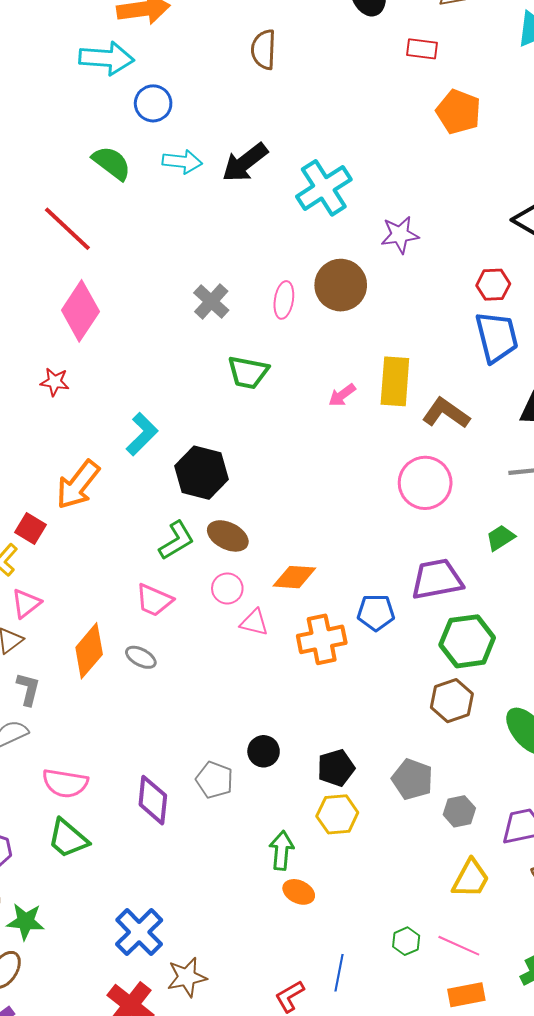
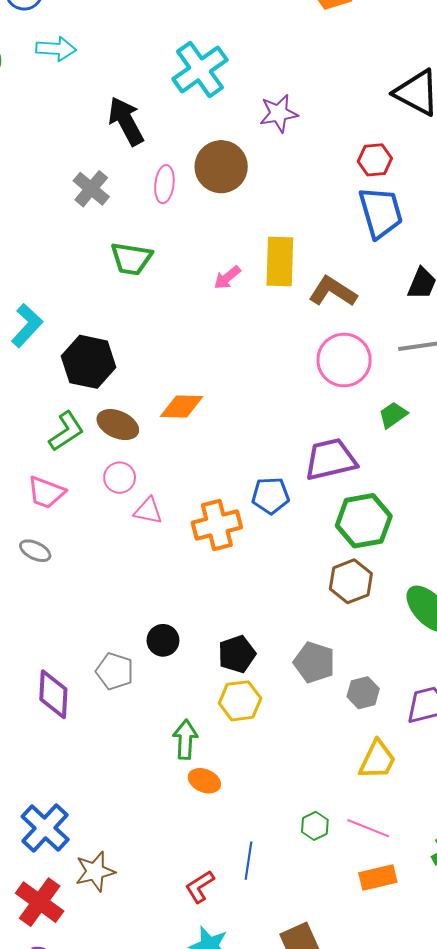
black arrow: (245, 163) -> (126, 121), moved, turned 102
pink circle: (425, 483) -> (344, 360), moved
orange diamond: (294, 577) -> (182, 407), moved

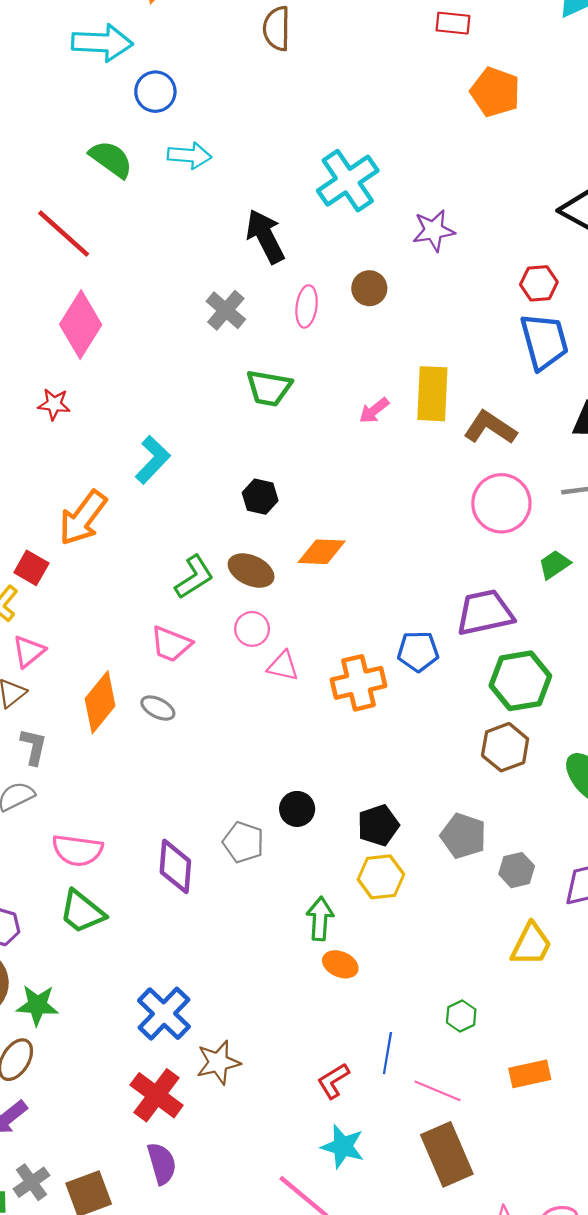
brown circle: (221, 167) -> (369, 288), size x0.6
black hexagon: (89, 362) -> (260, 497), moved, size x0.6
pink line: (368, 828) -> (438, 1091), moved

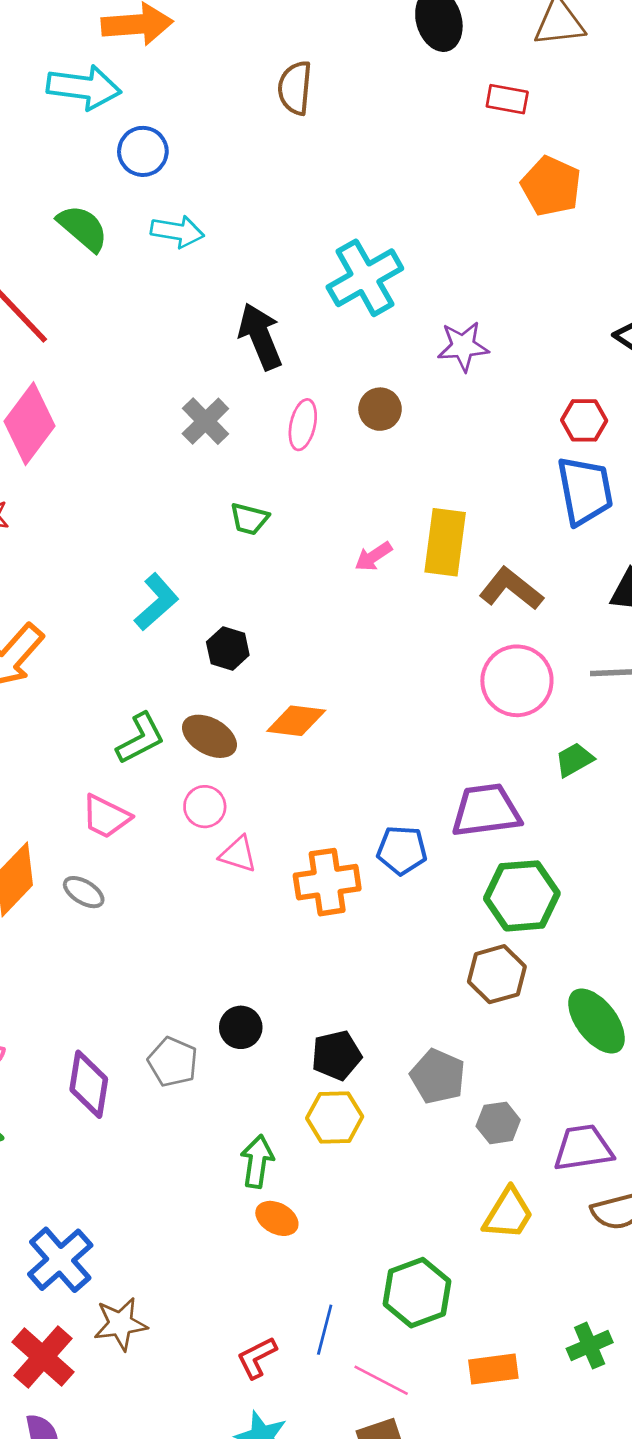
green trapezoid: (269, 388) -> (249, 519), size x0.7
cyan L-shape: (153, 460) -> (157, 602), moved
green hexagon: (461, 1016) -> (417, 1293), size x1.8

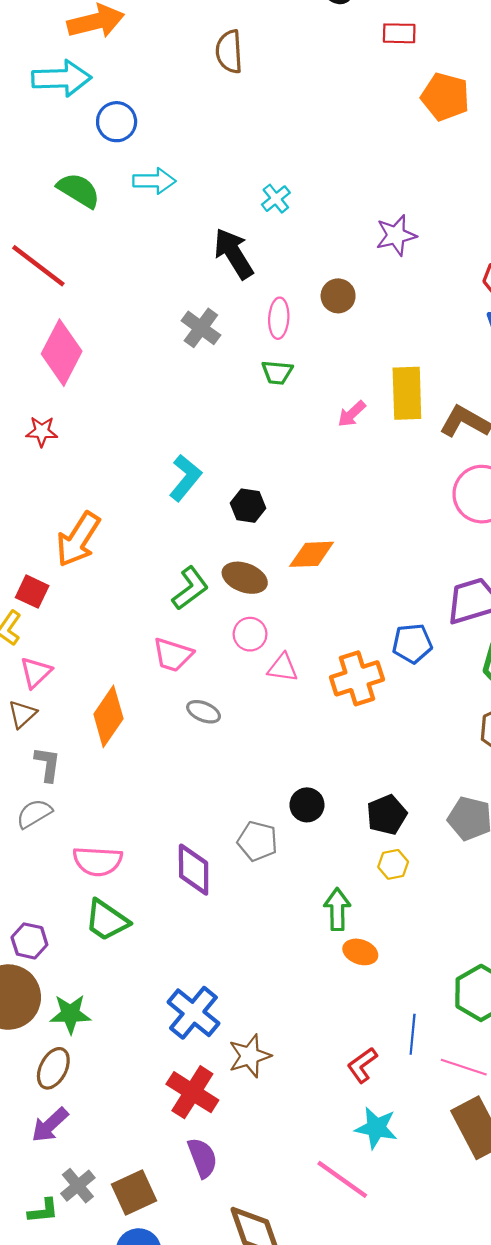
cyan cross: (365, 278) -> (276, 199), moved, size x0.5
green trapezoid: (249, 519) -> (277, 372), moved
gray ellipse: (84, 892) -> (204, 712), moved
yellow hexagon: (335, 1117) -> (393, 864), size x0.7

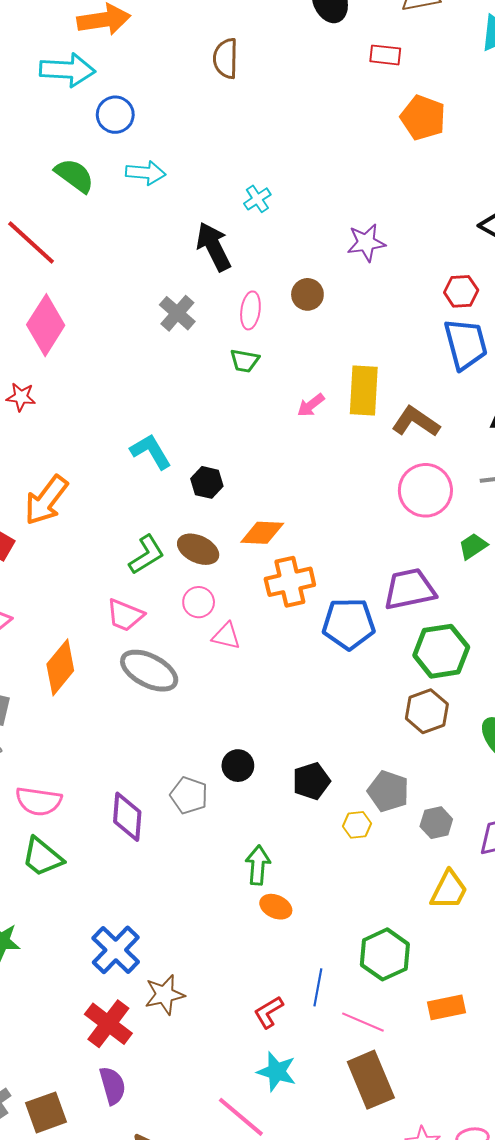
cyan L-shape: (185, 478) -> (151, 451), turned -75
blue pentagon: (412, 643) -> (349, 624), size x1.4
orange cross: (357, 678) -> (290, 582), moved
gray ellipse: (204, 712) -> (149, 671), size x1.8
yellow hexagon: (393, 864) -> (357, 825), moved

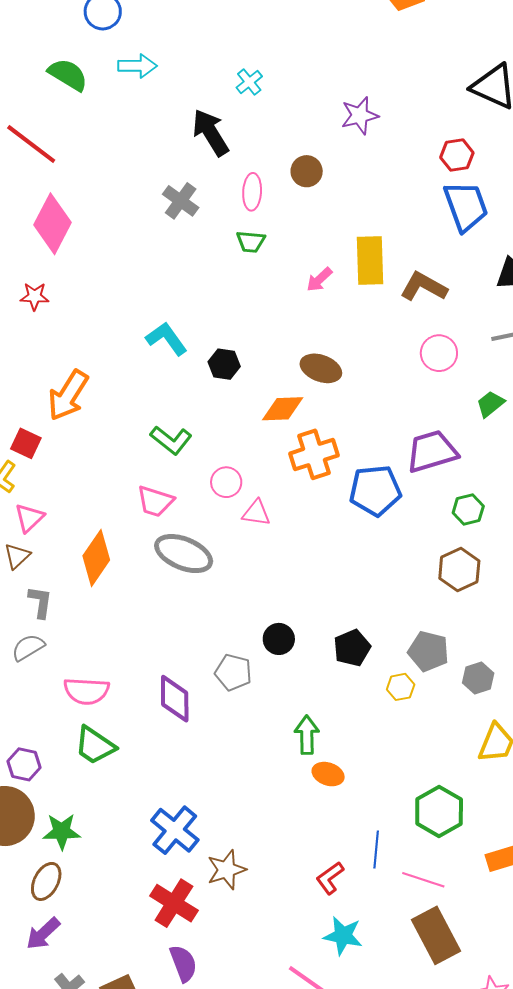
pink circle: (425, 490) -> (439, 353), size x0.7
brown ellipse: (198, 549) -> (321, 368), moved
green L-shape: (147, 555) -> (171, 440), turned 75
green hexagon: (441, 651) -> (468, 509), size x0.6

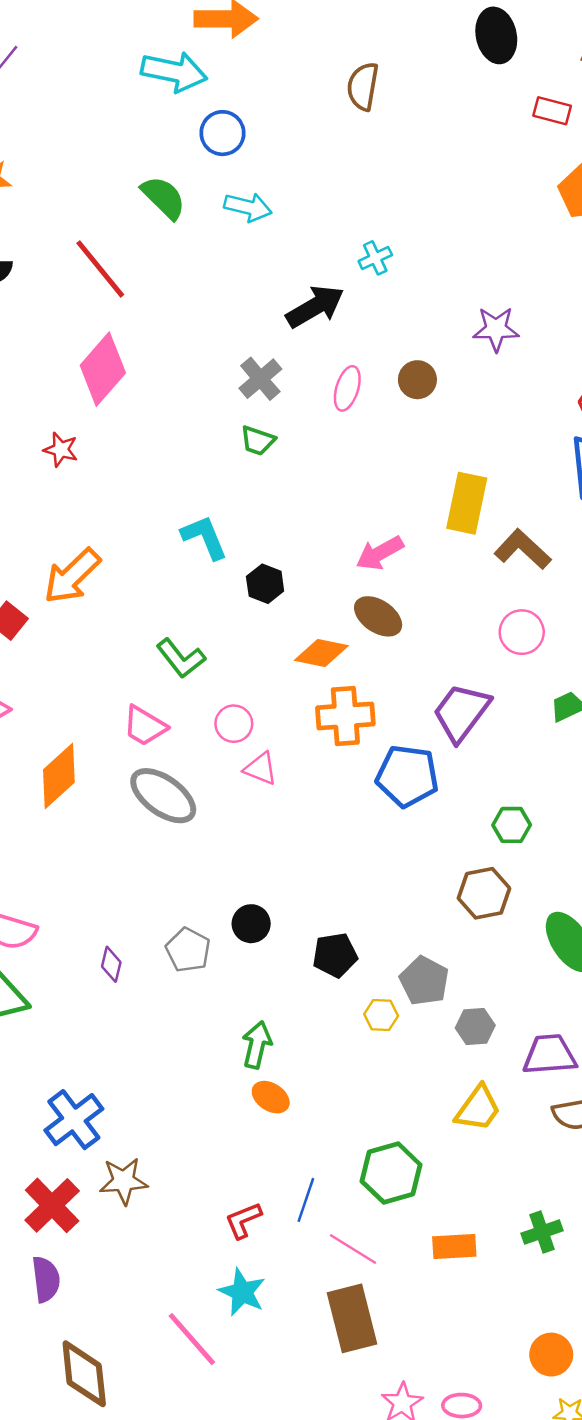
black arrow: (211, 132) -> (315, 307), turned 78
green trapezoid: (251, 242) -> (258, 441), moved
pink arrow: (319, 280) -> (380, 553), moved, size x1.4
purple trapezoid: (432, 451) -> (461, 712), moved, turned -50
purple diamond: (175, 699) -> (111, 964), size x0.6

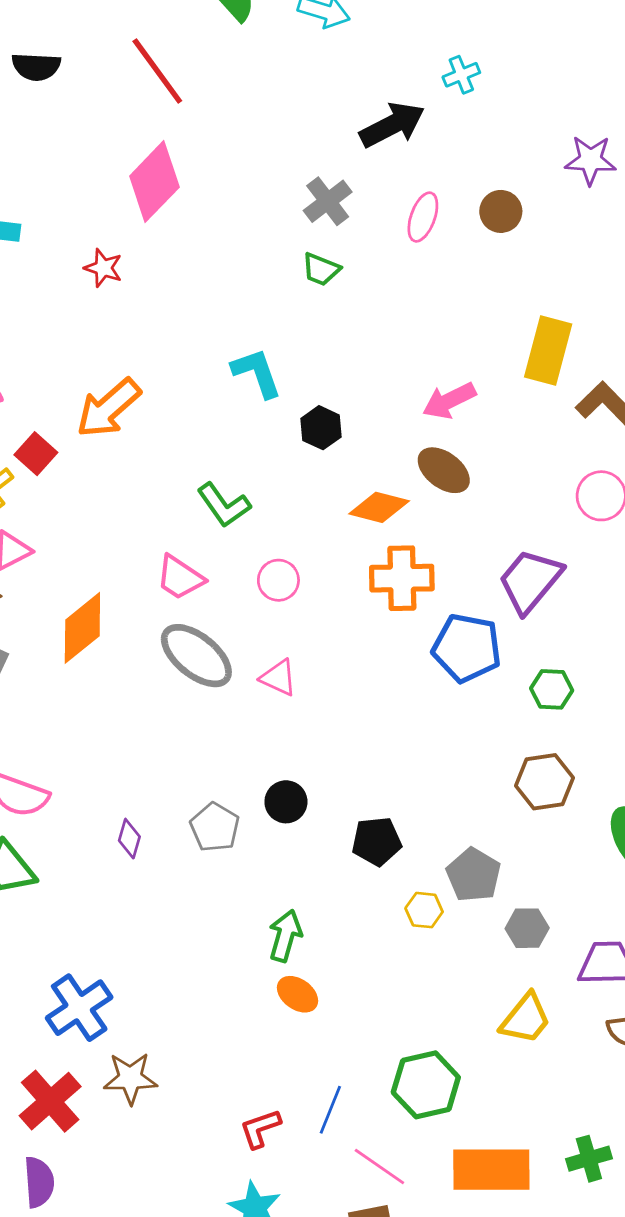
pink triangle: (261, 769) -> (279, 678), moved
green hexagon: (512, 825) -> (552, 689), moved
orange rectangle: (454, 1247) -> (491, 1170), size x1.6

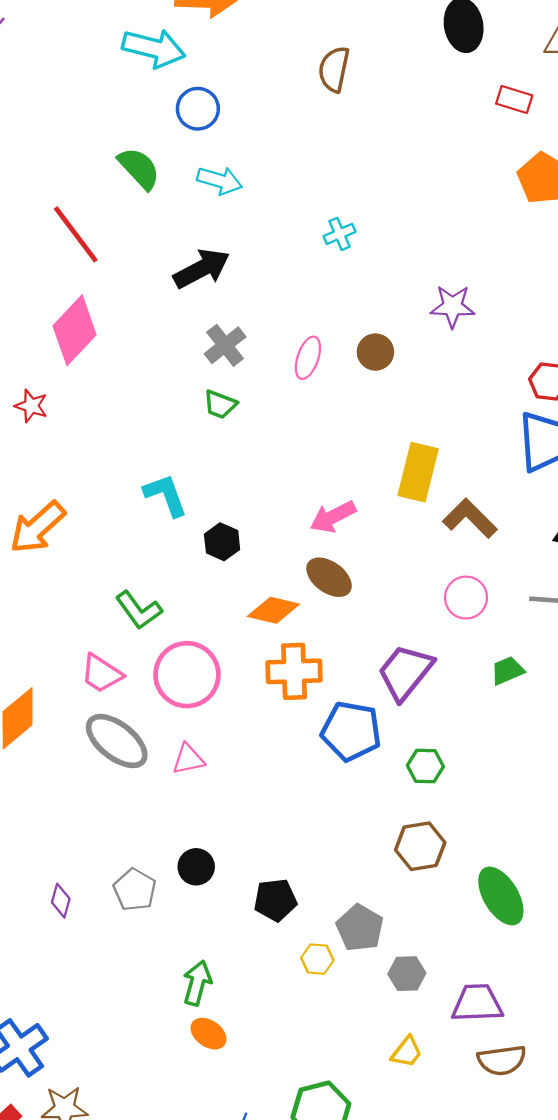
black arrow: (392, 125) -> (202, 269), moved
pink circle: (278, 580) -> (187, 675), size x1.8
pink triangle: (279, 678) -> (188, 759), turned -36
yellow trapezoid: (526, 1019) -> (407, 1052), size x0.7

